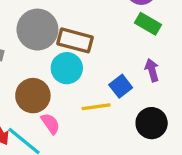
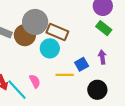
brown circle: (33, 96) -> (25, 35), moved

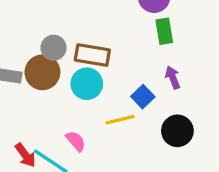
gray circle: (35, 22) -> (54, 48), size x0.6
green rectangle: (104, 28) -> (164, 31), turned 56

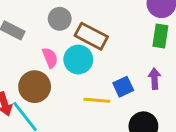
brown circle: (42, 72) -> (35, 87), moved
pink semicircle: (76, 141) -> (50, 58), moved

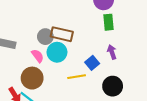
gray circle: (60, 19) -> (45, 37), moved

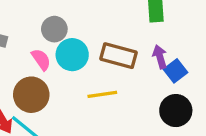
brown rectangle: (62, 34) -> (118, 56), moved
blue square: (92, 63) -> (175, 71), moved
black circle: (113, 86) -> (176, 111), moved

